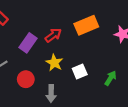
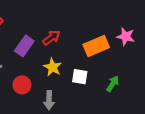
orange rectangle: (86, 25) -> (96, 46), moved
white square: (80, 72) -> (80, 77), turned 32

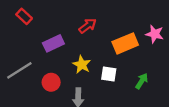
red arrow: (51, 38) -> (88, 26), moved
purple rectangle: (24, 46) -> (53, 43), turned 30

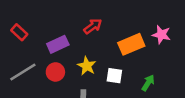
red rectangle: (24, 16) -> (19, 32), moved
red circle: (51, 82) -> (55, 72), moved

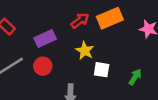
orange rectangle: (131, 44) -> (110, 18), moved
yellow star: (87, 66) -> (85, 51), moved

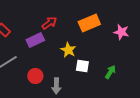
red arrow: (80, 21) -> (49, 23), moved
red circle: (43, 66) -> (35, 76), moved

